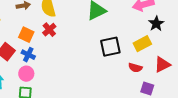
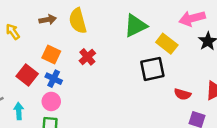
red cross: (49, 30) -> (87, 57), moved
yellow rectangle: (142, 44) -> (167, 44), moved, turned 66

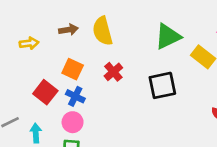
yellow arrow: (13, 32) -> (29, 43), turned 119
black square: (152, 69) -> (162, 85), moved

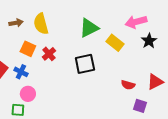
orange square: (73, 69) -> (28, 49), moved
pink circle: (73, 122) -> (28, 94), moved

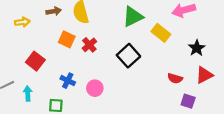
black star: (149, 41) -> (197, 48), moved
black square: (85, 64) -> (128, 56), turned -30
blue cross: (21, 72) -> (68, 81), moved
pink circle: (28, 94) -> (95, 88), moved

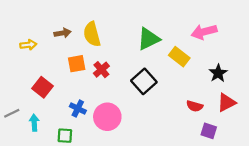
orange square: (67, 39) -> (77, 64), turned -35
pink circle: (95, 88) -> (107, 117), size x1.5

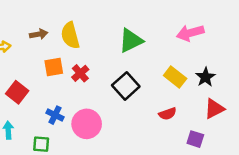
yellow rectangle: (179, 57) -> (175, 77), moved
red semicircle: (195, 106) -> (168, 114), moved, turned -35

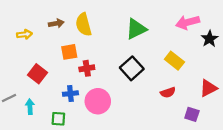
red cross: (80, 73) -> (87, 68), moved, turned 32
black star: (205, 77) -> (209, 39), moved
blue cross: (55, 115) -> (70, 94), turned -32

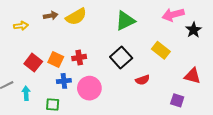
yellow semicircle: (84, 25) -> (76, 17), turned -105
orange square: (69, 52) -> (56, 60), moved, turned 35
red triangle: (208, 88) -> (193, 76), turned 42
red semicircle: (168, 92) -> (142, 80), moved

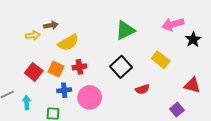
yellow semicircle: (76, 17) -> (68, 43), moved
yellow arrow: (21, 26) -> (33, 35), moved
purple square: (177, 100) -> (177, 110), turned 32

